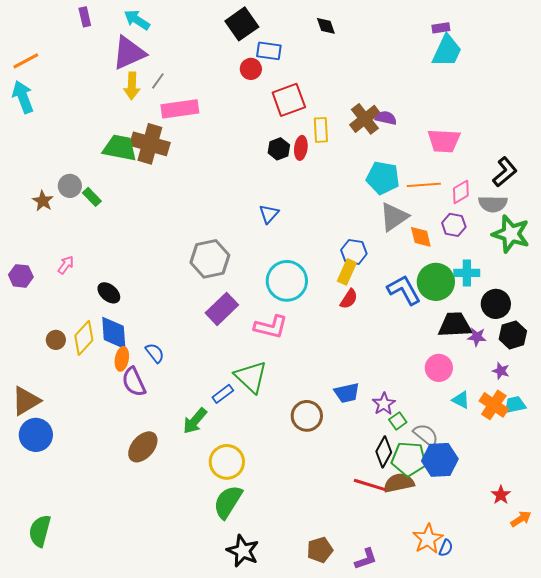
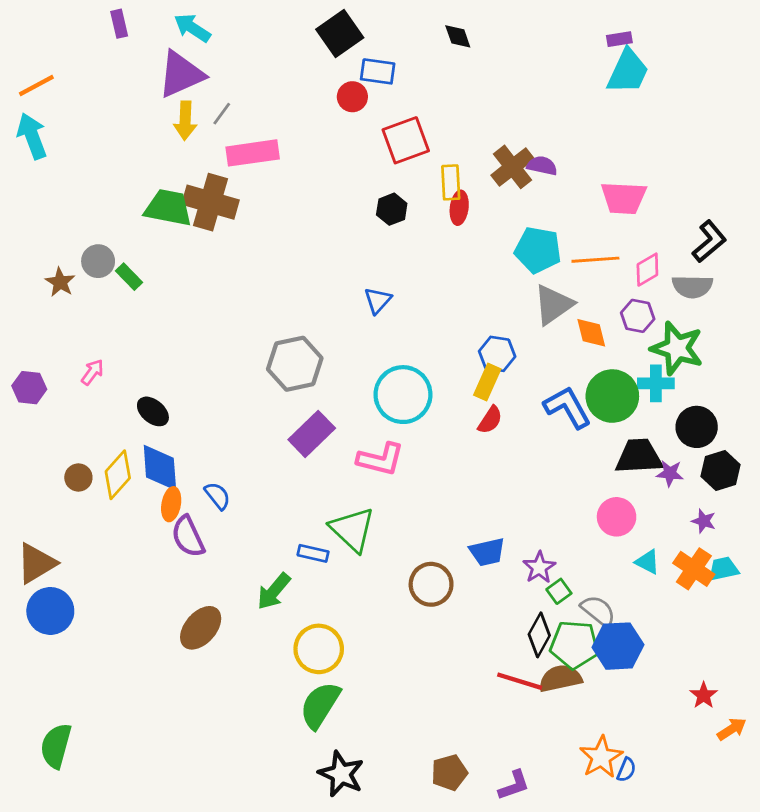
red ellipse: (301, 148) -> (459, 208), moved
green star: (511, 234) -> (677, 348), moved
blue rectangle: (223, 394) -> (313, 553), turned 50

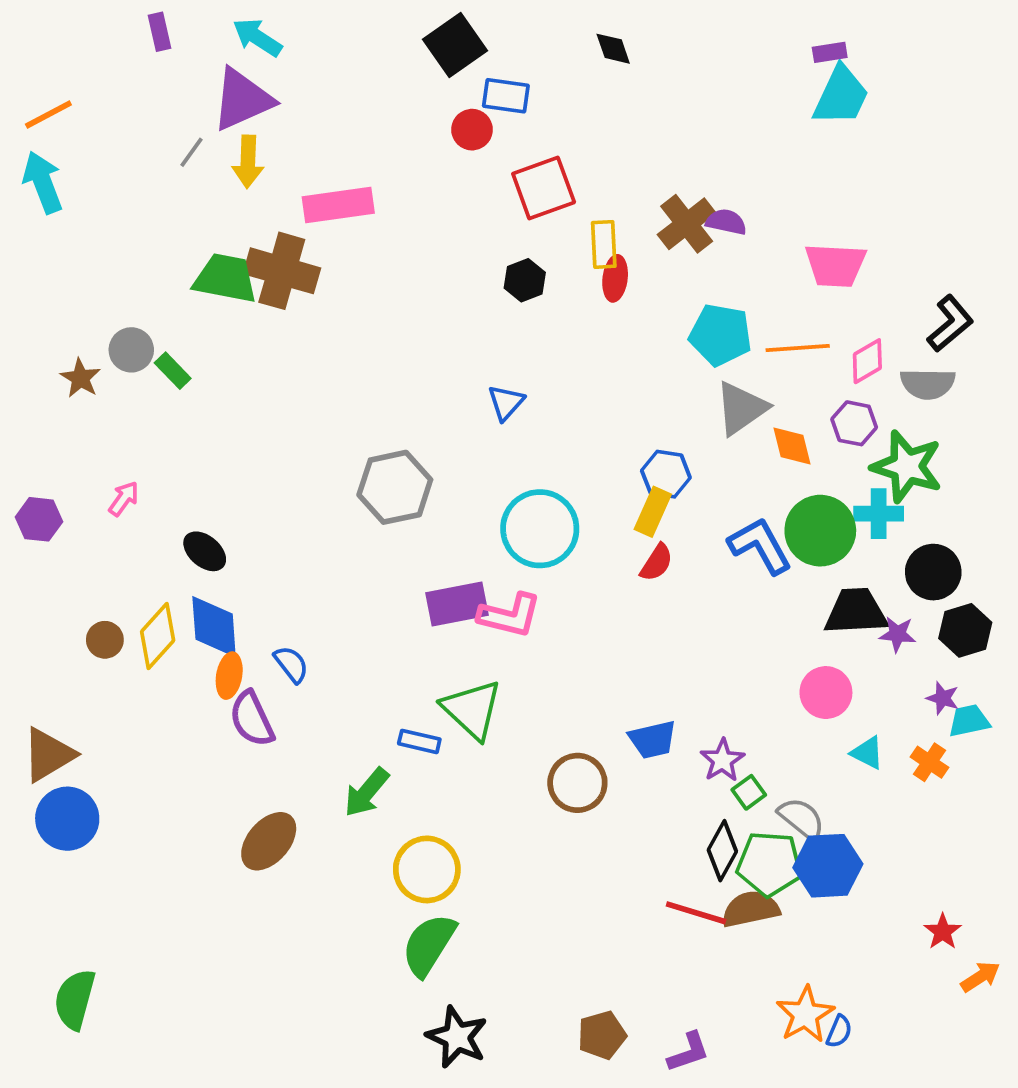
gray line: (222, 114) -> (191, 152), moved
purple rectangle: (312, 434) -> (457, 604), moved, turned 33
orange cross: (694, 569) -> (929, 762), size x0.7
cyan trapezoid: (723, 569) -> (969, 721), moved

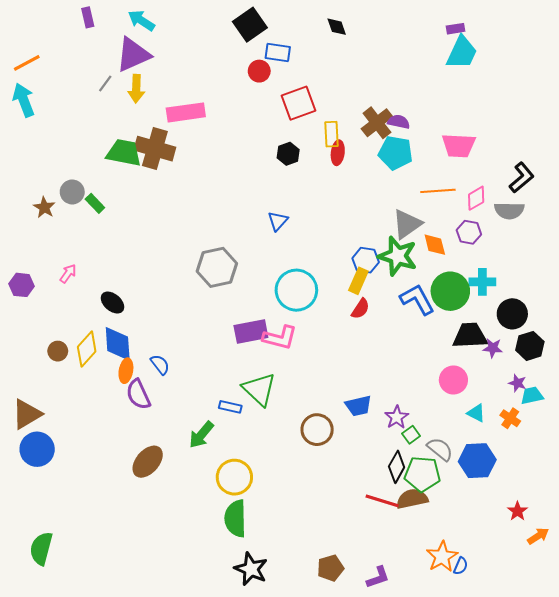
cyan pentagon: (721, 335) -> (396, 153), moved
green star: (907, 467) -> (398, 256), moved
blue hexagon: (828, 866) -> (477, 461), moved
green semicircle: (429, 945) -> (235, 518), turned -33

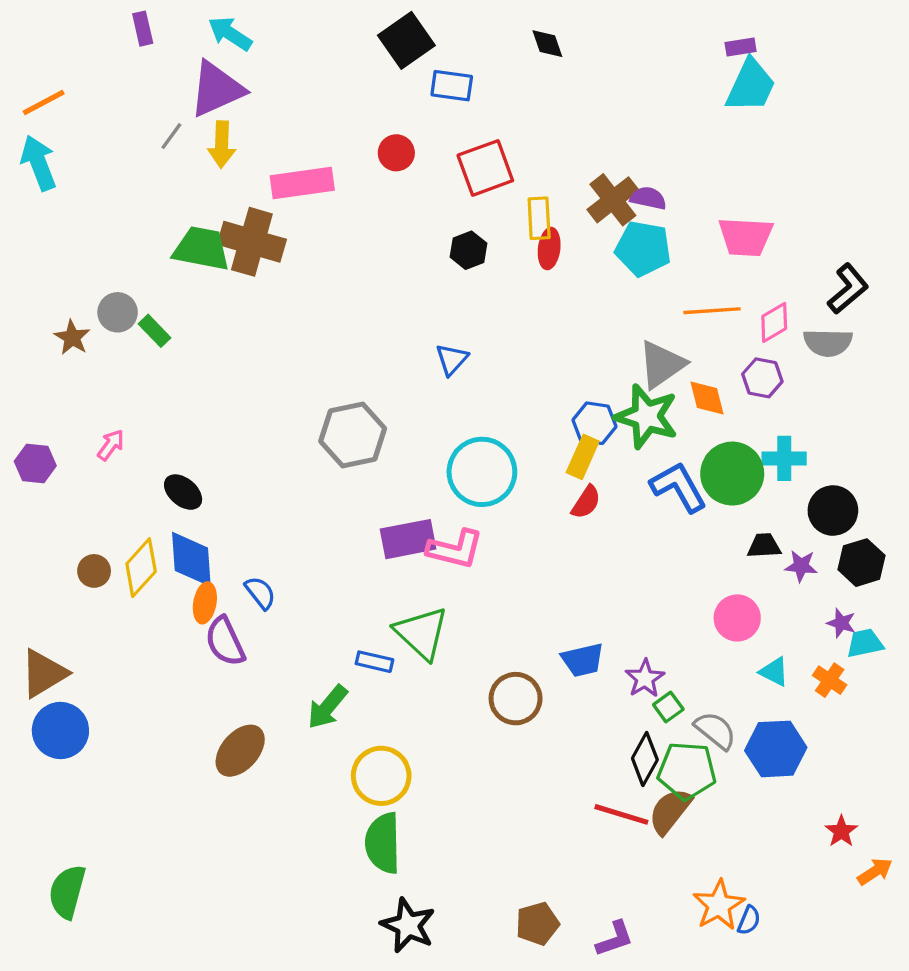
red circle: (259, 71) -> (396, 153), moved
black trapezoid: (470, 336) -> (764, 546), size x0.6
brown semicircle: (412, 499) -> (670, 811), turned -40

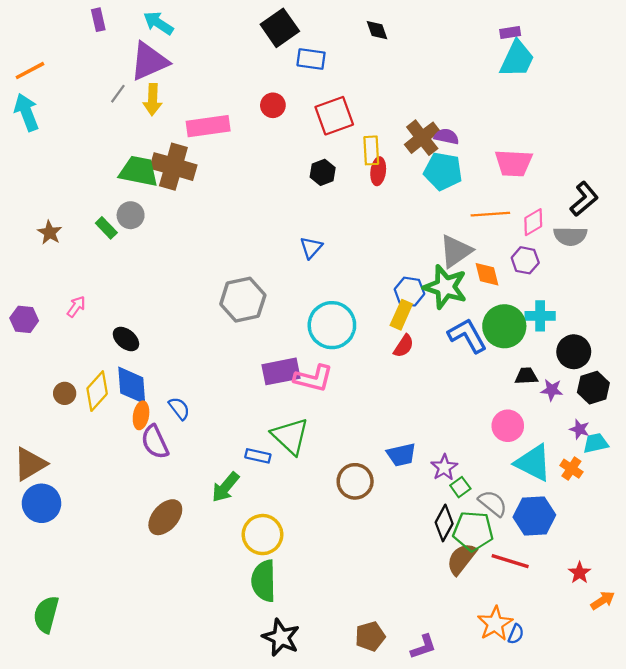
gray circle: (118, 312) -> (131, 215), moved
cyan triangle: (774, 672) -> (533, 463), size x1.8
red line: (621, 814) -> (510, 561), moved

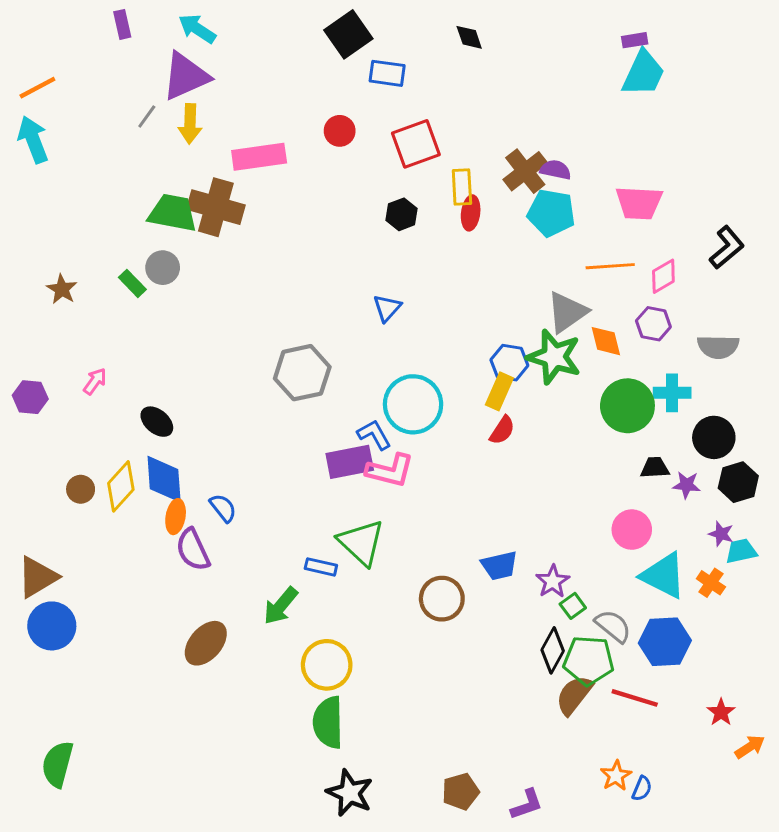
gray semicircle: (570, 236) -> (718, 347), moved
blue L-shape: (467, 336) -> (374, 435), moved, size x0.7
orange star: (495, 624) -> (616, 776), size x0.7

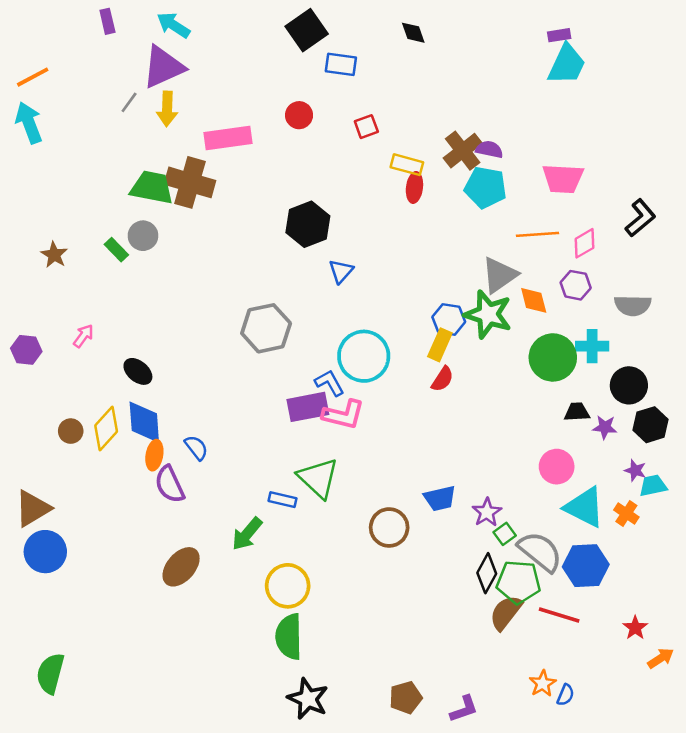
red square: (416, 144) -> (366, 127), size x0.6
yellow rectangle: (462, 187) -> (407, 165), turned -72
black hexagon: (402, 214) -> (308, 224), moved, size x1.6
gray semicircle: (613, 626) -> (540, 552), size x1.4

